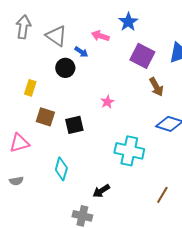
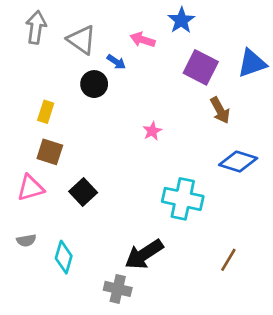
brown square: (45, 117) -> (50, 152), moved
black square: (74, 125) -> (83, 192), moved, turned -30
cyan diamond: (61, 169) -> (64, 257), moved
black arrow: (101, 191) -> (144, 254), size x1.6

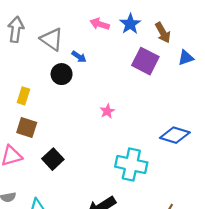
pink arrow: (143, 40) -> (100, 24), moved
blue triangle: (252, 63) -> (186, 58), size x0.7
brown arrow: (220, 110) -> (163, 33), moved

